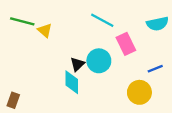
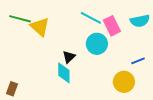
yellow triangle: (45, 30) -> (40, 27), size x1.5
pink rectangle: (126, 44) -> (112, 26), moved
cyan circle: (99, 61) -> (97, 44), moved

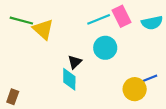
cyan line: (91, 18) -> (99, 19), turned -50
pink rectangle: (112, 26) -> (122, 16), moved
blue line: (138, 61) -> (150, 78), moved

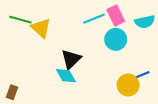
cyan circle: (105, 48) -> (116, 39), moved
black triangle: (75, 62) -> (71, 59), size x1.5
cyan diamond: (69, 79) -> (66, 76), turned -30

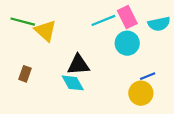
black triangle: (71, 59) -> (78, 65), turned 40
blue line: (143, 75) -> (148, 76), moved
brown rectangle: (12, 92) -> (25, 74), moved

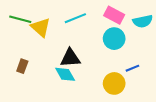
pink rectangle: (127, 17) -> (114, 15), turned -36
cyan line: (103, 20) -> (75, 18), moved
yellow circle: (141, 93) -> (114, 83), moved

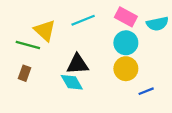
green line: (20, 19) -> (28, 45), moved
blue line: (132, 68) -> (146, 91), moved
yellow circle: (114, 83) -> (126, 69), moved

